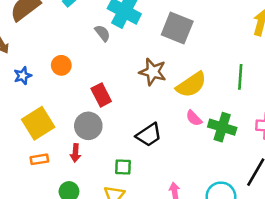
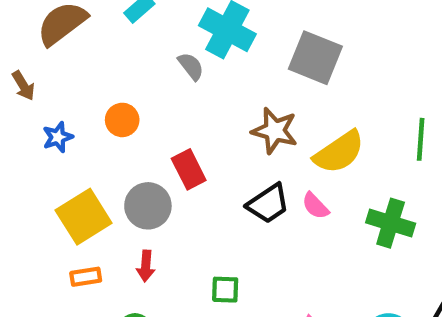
pink semicircle: (194, 118) -> (315, 206), moved
gray circle: (88, 126) -> (148, 206), moved
black trapezoid: (149, 135) -> (268, 204), moved

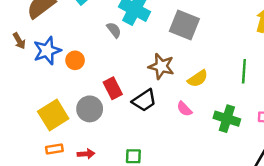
blue star: (58, 137) -> (47, 51), moved, size x1.6
yellow semicircle: (339, 152) -> (198, 79), size x0.7
black trapezoid: (268, 204) -> (144, 100), moved
red arrow: (146, 266) -> (86, 154), moved, turned -98

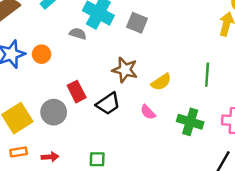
gray square: (184, 25) -> (137, 23), moved, size x0.7
gray semicircle: (114, 30) -> (78, 34), turned -35
orange circle: (75, 60) -> (42, 54), moved

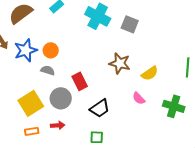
gray semicircle: (78, 34) -> (48, 70), moved
black trapezoid: (108, 104) -> (100, 108), moved
red arrow: (50, 157) -> (58, 125), moved

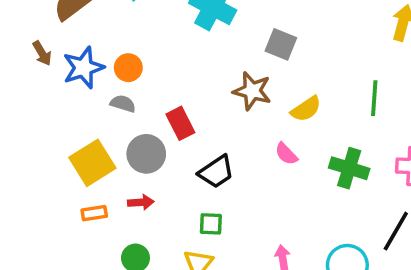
gray square: (130, 24) -> (281, 44), moved

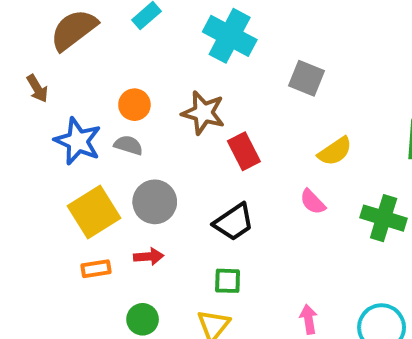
blue star: (83, 68) -> (78, 141), moved, turned -30
brown star: (252, 91) -> (203, 113), moved
red rectangle: (180, 123) -> (244, 151), moved

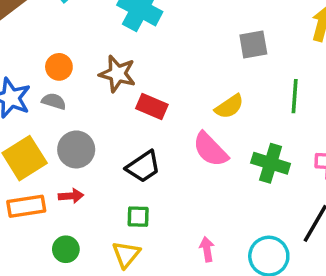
gray square: (307, 78) -> (253, 45), moved, turned -32
red rectangle: (244, 151) -> (152, 106), turned -40
pink semicircle: (313, 202) -> (210, 149), size x1.6
orange rectangle: (96, 269) -> (26, 206), size x1.5

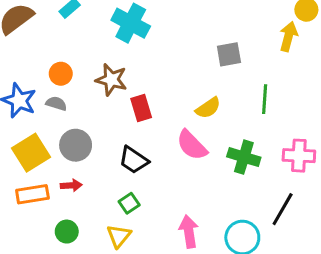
red rectangle: (152, 106) -> (141, 108), turned 50
black trapezoid: (143, 167) -> (134, 160), turned 68
green square: (138, 217) -> (129, 203), turned -36
pink arrow: (207, 249) -> (189, 232), size x1.5

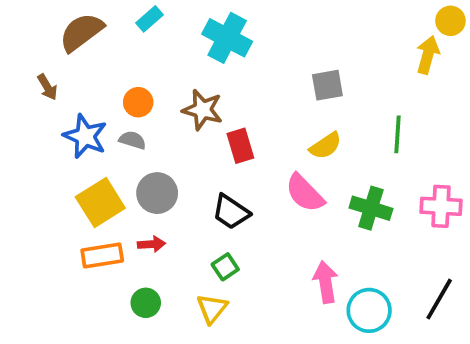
gray square: (229, 54) -> (327, 85), moved
black line: (283, 209) -> (439, 299), moved
pink arrow: (189, 232) -> (326, 282), moved

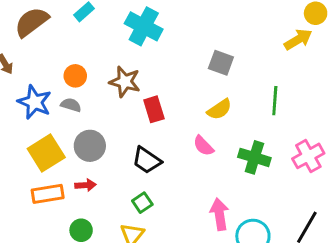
yellow arrow: (428, 55) -> (298, 39), turned 44
gray square: (327, 85) -> (221, 63), turned 30
pink semicircle: (305, 193) -> (203, 146), size x0.7
pink cross: (441, 206) -> (308, 156), turned -32

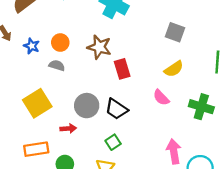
blue star: (34, 102) -> (32, 46), moved, size x0.6
gray circle: (90, 146) -> (87, 106), moved
orange rectangle: (48, 194) -> (36, 149), moved

